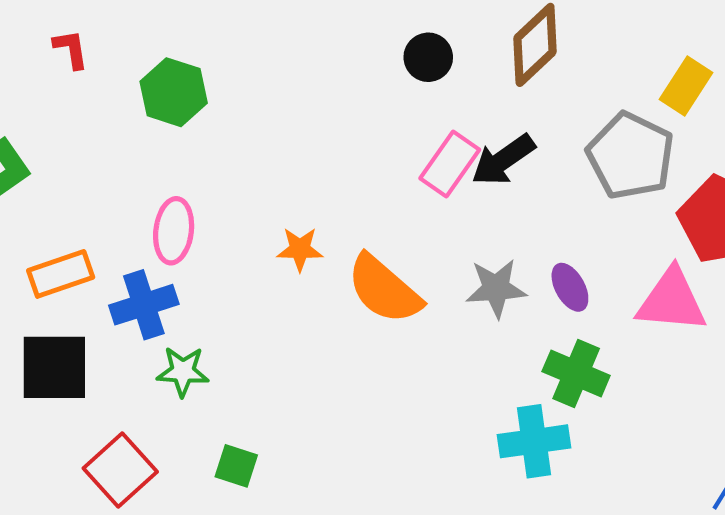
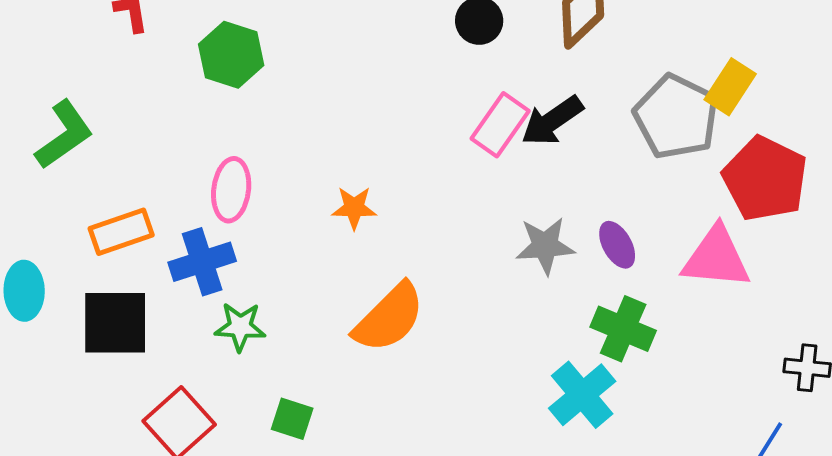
yellow rectangle: (686, 86) -> (730, 87), moved
orange semicircle: (384, 289) -> (389, 318), moved, turned -86
cyan cross: (534, 441) -> (582, 395), turned -32

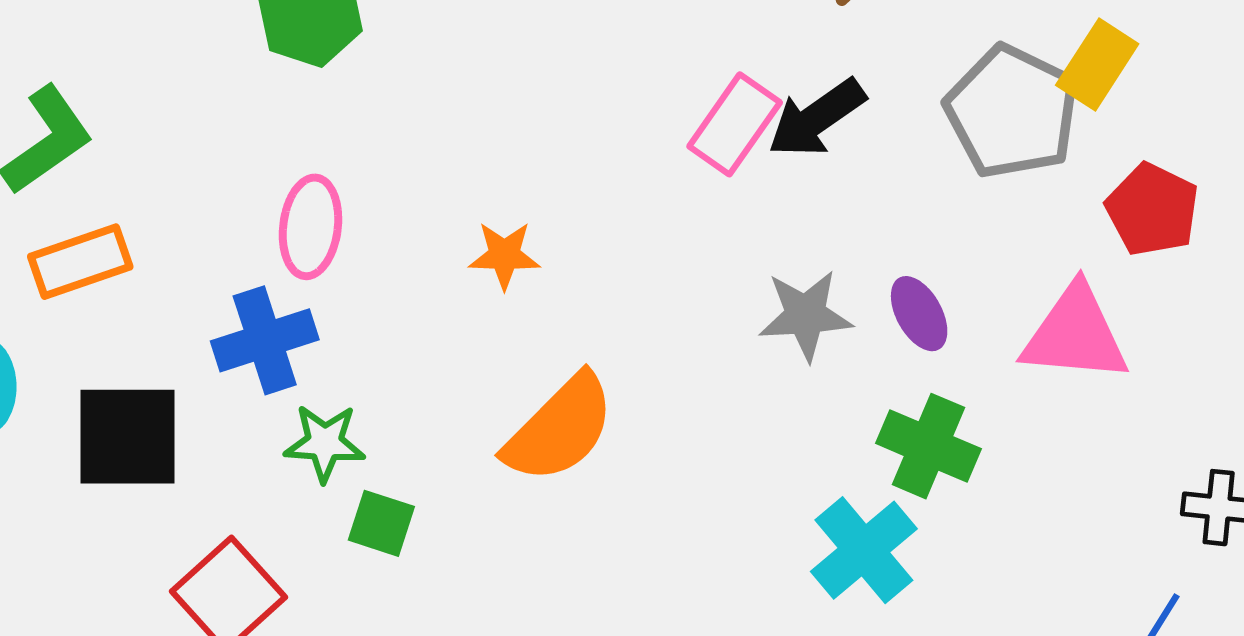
red pentagon: (765, 179) -> (1152, 210), size x0.7
orange rectangle: (121, 232) -> (80, 262), moved
green square: (292, 419) -> (381, 523), moved

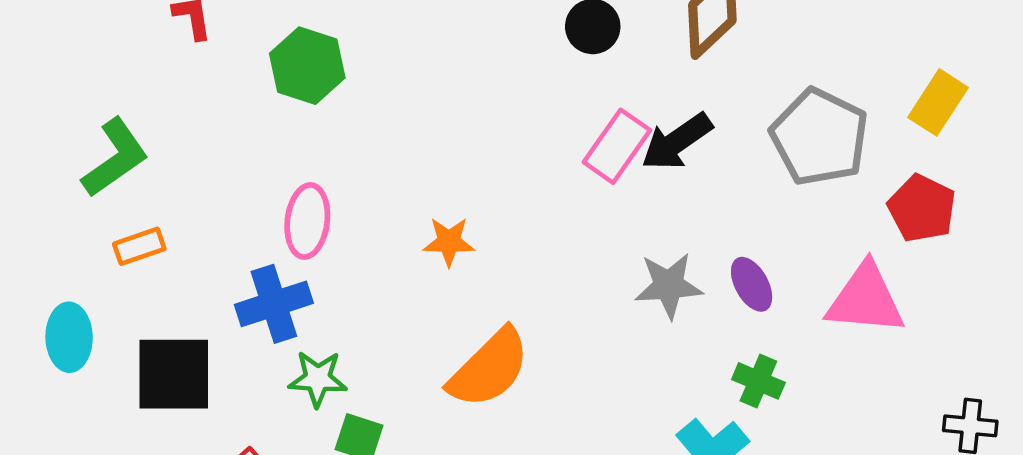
yellow rectangle: (1097, 64) -> (938, 102), moved
orange rectangle: (80, 262) -> (139, 246), size x0.7
green cross: (929, 446) -> (758, 381), size x0.7

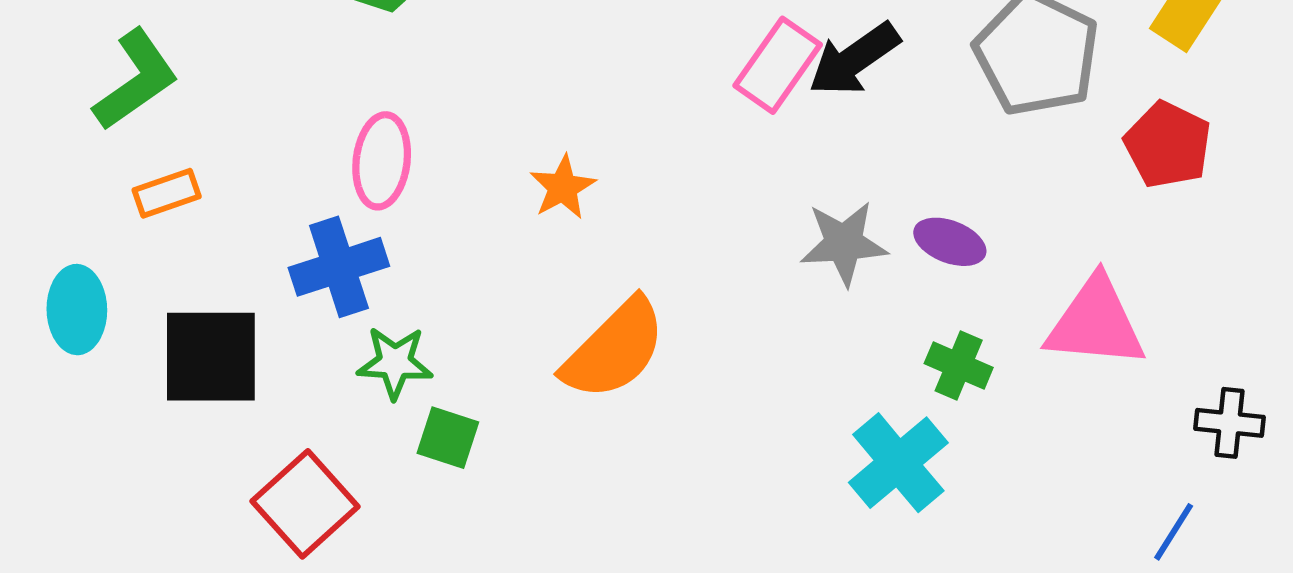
orange star: (449, 242) -> (563, 187), turned -30
purple ellipse: (752, 284) -> (950, 242), turned -40
pink triangle: (865, 299) -> (1096, 323), moved

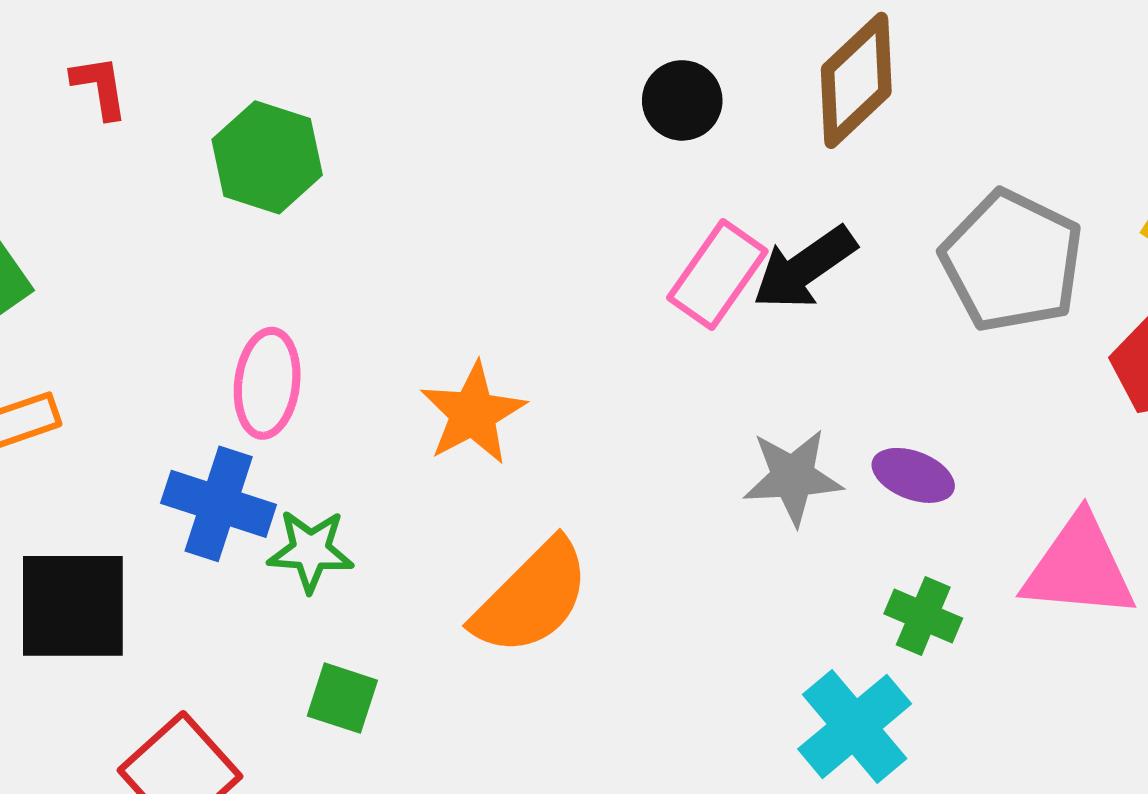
orange star: (563, 187) -> (473, 413), size x1.4
blue cross: (339, 267) -> (219, 504), turned 36
green star: (395, 363) -> (311, 551), moved

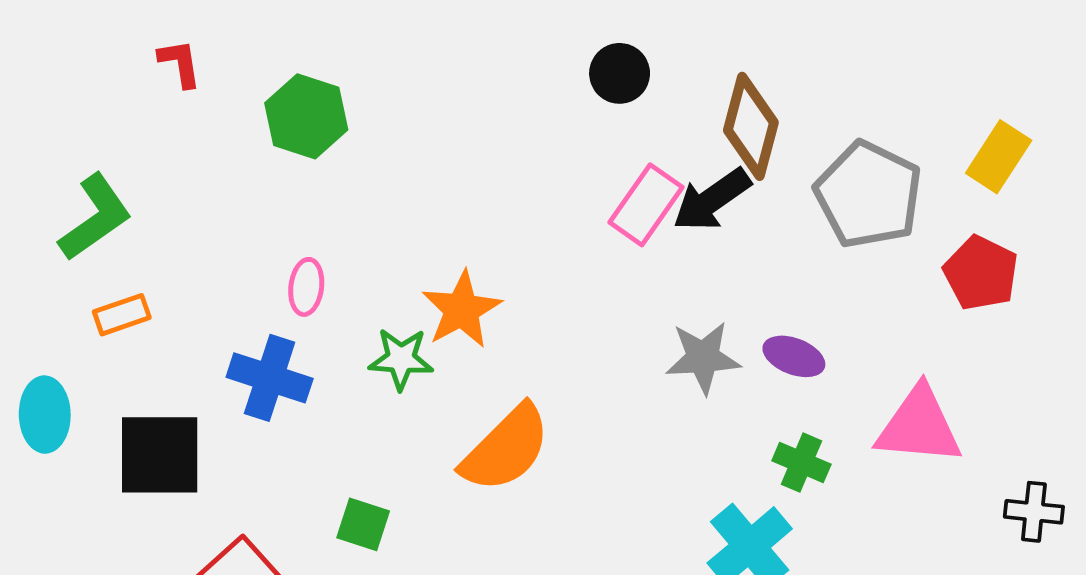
brown diamond: (856, 80) -> (751, 126), moved, turned -32
pink ellipse: (267, 383) -> (306, 287), size x0.7
green star: (311, 551) -> (401, 359), moved

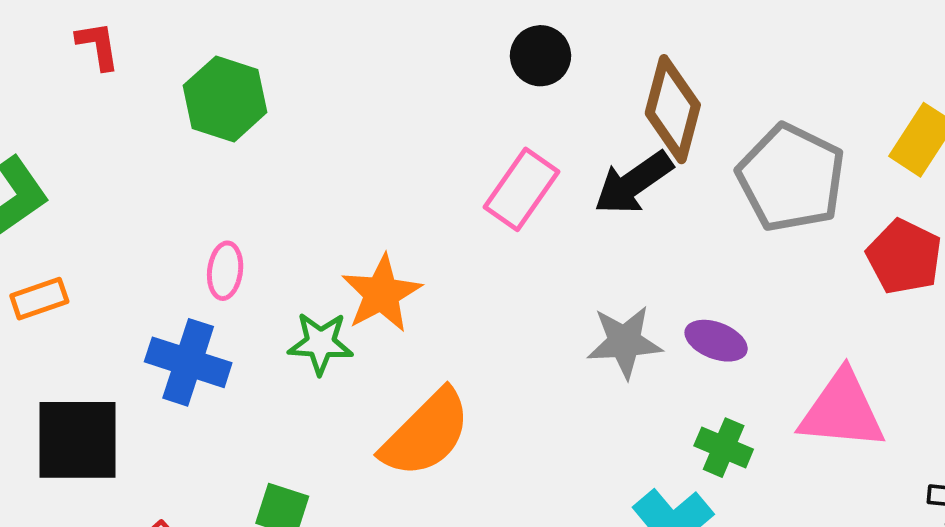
pink rectangle: (646, 205) -> (521, 189), moved

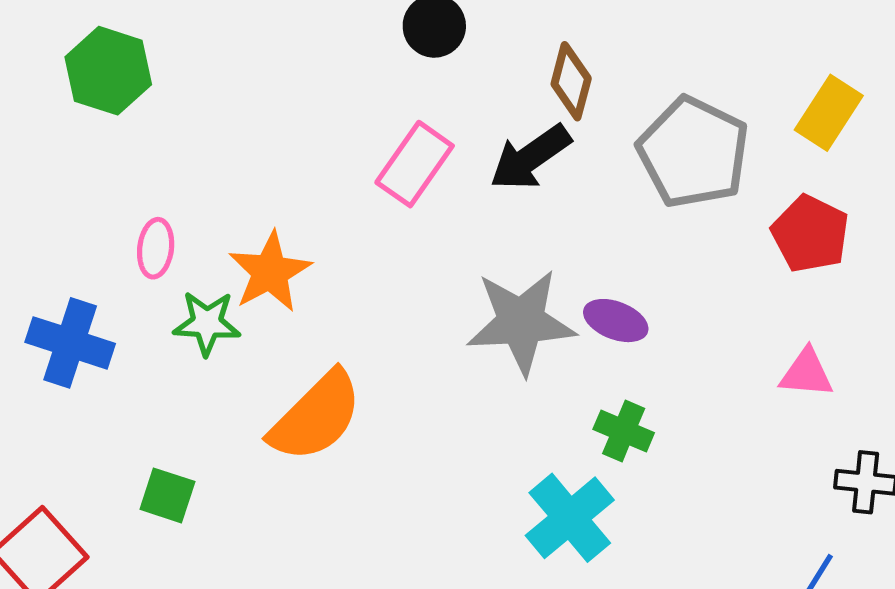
brown diamond: (673, 109) -> (571, 81), size x0.7
pink ellipse: (225, 271) -> (156, 248), moved
gray star: (624, 342) -> (521, 322), size x1.4
pink triangle: (842, 411) -> (806, 373), moved, size x0.6

